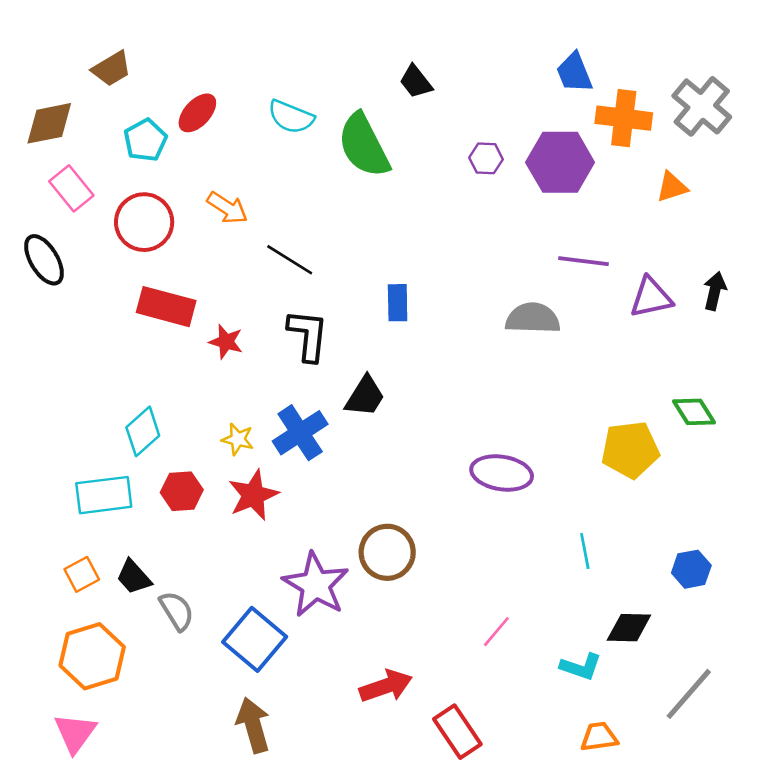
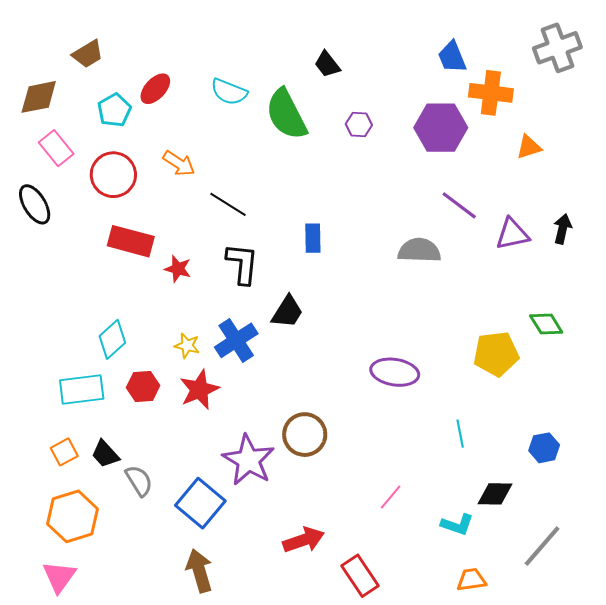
gray cross: (702, 106) -> (557, 48), moved, turned 30
purple hexagon: (486, 158) -> (359, 125), moved
purple line: (583, 261) -> (459, 205), turned 30

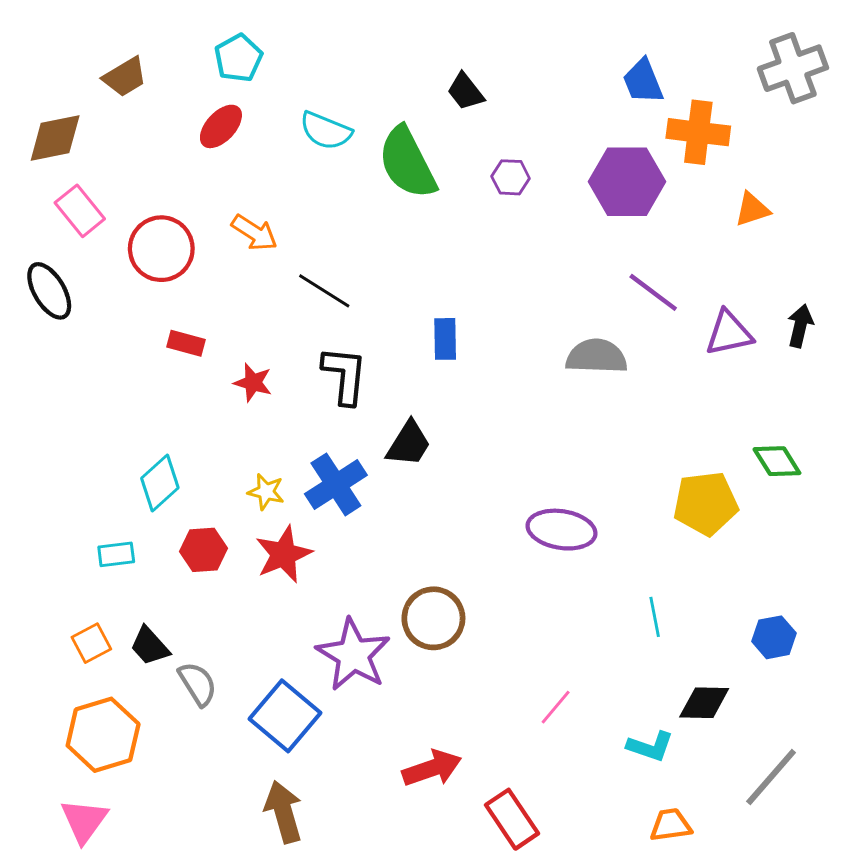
cyan pentagon: (114, 110) -> (238, 58), moved
red rectangle: (131, 241) -> (186, 343), size x0.6
cyan rectangle: (82, 390) -> (116, 554), size x0.6

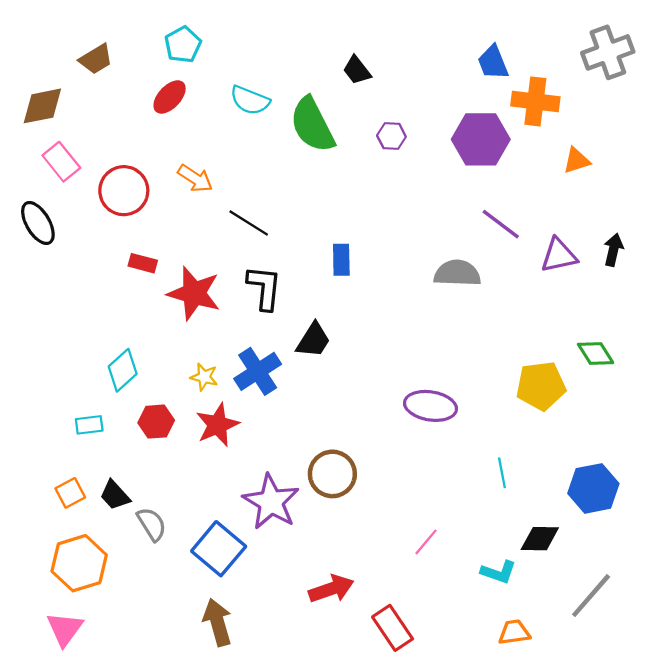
red star: (253, 383) -> (194, 293), size x1.8
blue hexagon: (774, 637) -> (593, 488), size x1.5

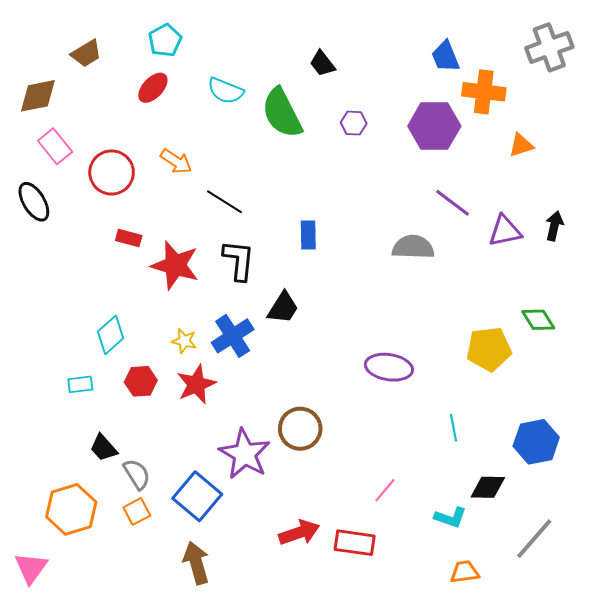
orange square: (70, 493) -> (137, 511), moved
red rectangle: (393, 628) -> (355, 543), moved, turned -48
pink triangle: (65, 629) -> (31, 568), moved

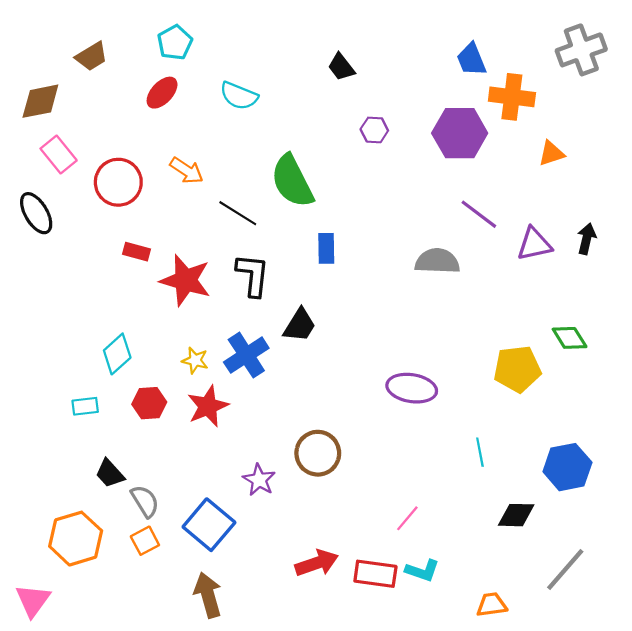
green semicircle: (282, 113) -> (292, 181), moved
purple star: (245, 454) -> (259, 480), size x0.6
cyan L-shape: (450, 517) -> (422, 571), moved

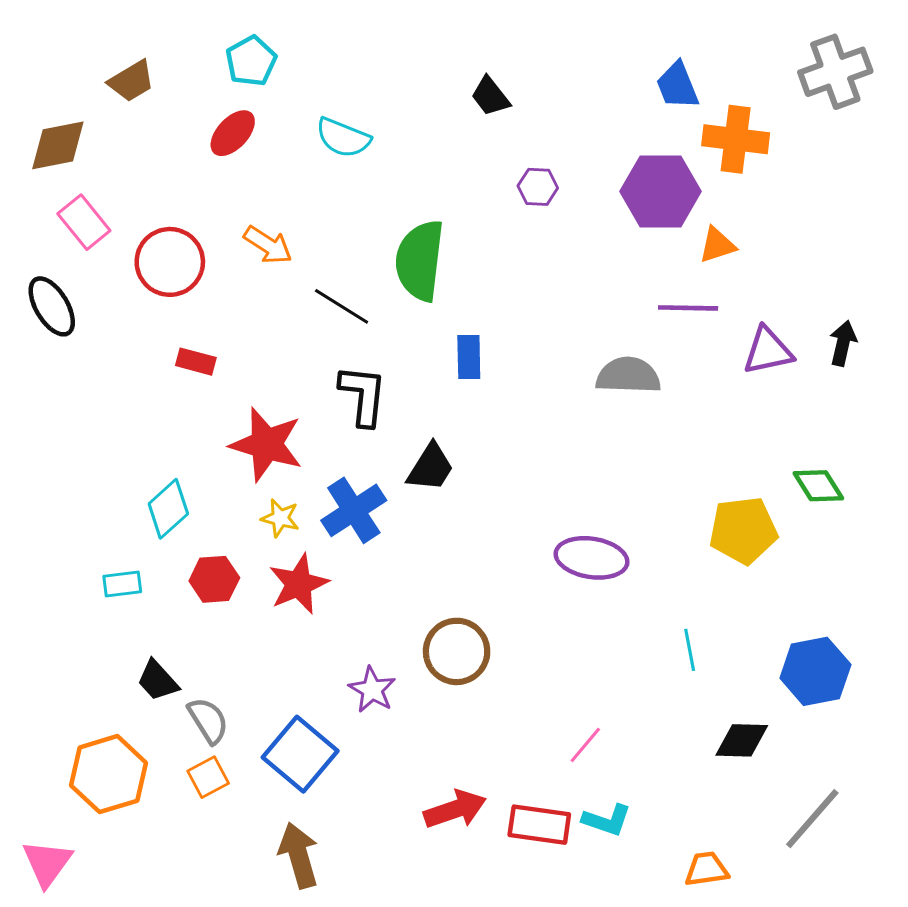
orange triangle: (551, 153) -> (717, 245), moved
green semicircle: (292, 181) -> (420, 260), turned 34
purple line: (479, 214) -> (688, 308), turned -36
red star: (185, 280) -> (266, 444), moved

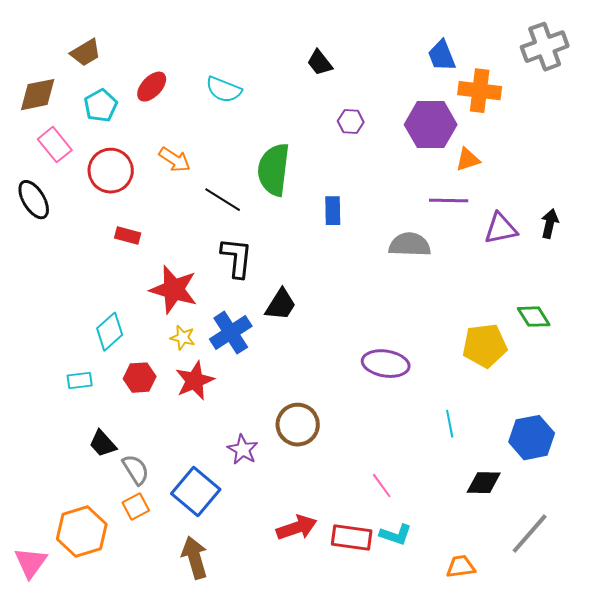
cyan pentagon: (251, 61) -> (101, 106), moved
blue rectangle: (469, 357) -> (333, 211), moved
pink line: (585, 745) -> (382, 486), turned -76
orange hexagon: (108, 774) -> (82, 532), moved

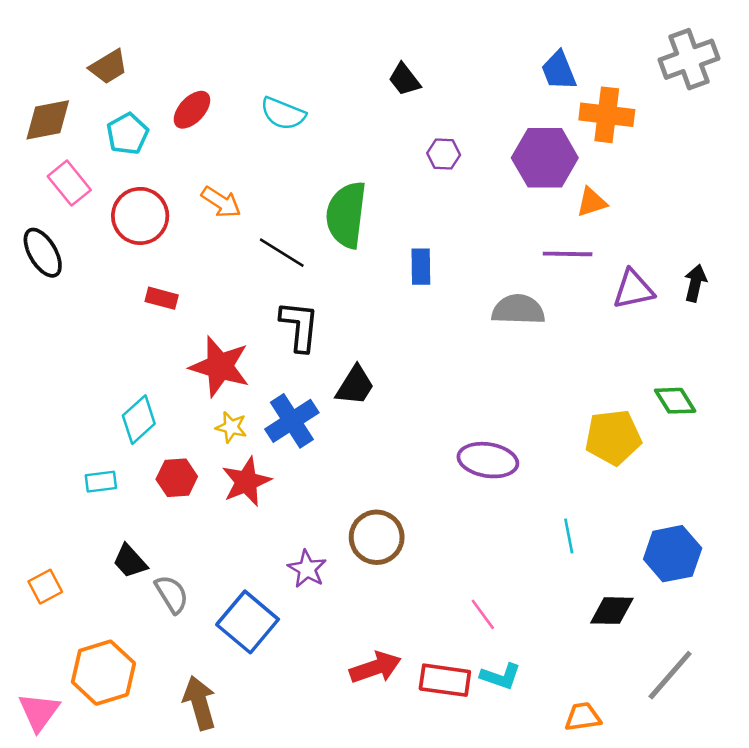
orange square: (136, 507) -> (45, 587), moved
brown arrow: (195, 558) -> (200, 703), moved

